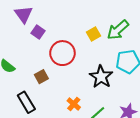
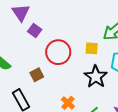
yellow square: (94, 34) -> (92, 48), moved, turned 32

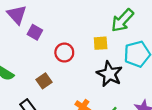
red circle: (58, 52) -> (64, 53), size x0.7

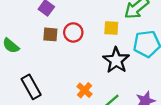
brown square: (44, 81) -> (50, 34), moved, turned 32

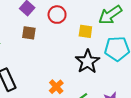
red circle: (73, 32) -> (57, 15), moved

